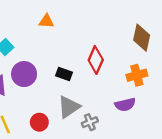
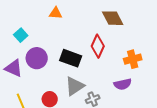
brown diamond: (142, 38) -> (113, 18), moved, turned -40
black rectangle: (64, 74) -> (71, 58), size x1.5

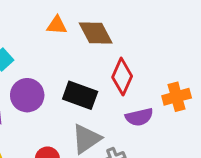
brown diamond: (113, 18) -> (96, 33), moved
purple semicircle: (123, 84) -> (139, 117), moved

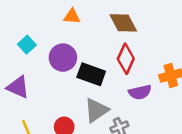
brown diamond: (96, 33) -> (123, 23), moved
purple circle: (27, 95) -> (63, 58), moved

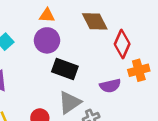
purple circle: (63, 58) -> (47, 40), moved
red diamond: (126, 59) -> (122, 44), moved

